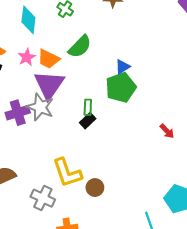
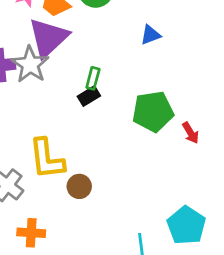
green pentagon: (121, 88) -> (153, 112), moved

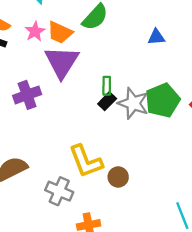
blue triangle: (150, 35) -> (156, 37), moved, turned 30
gray star: (30, 64) -> (133, 103), moved

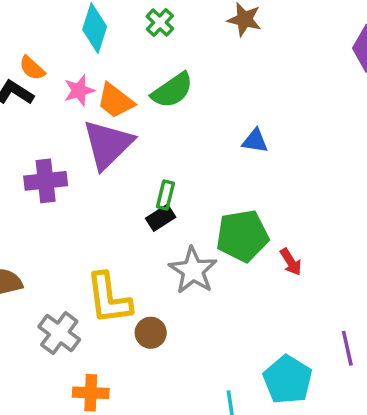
gray star: (133, 103) -> (193, 270), moved

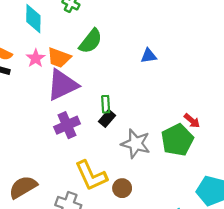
purple triangle: (108, 144) -> (62, 85), turned 36
purple cross: (46, 181) -> (67, 125), moved
green pentagon: (242, 236) -> (177, 140), moved

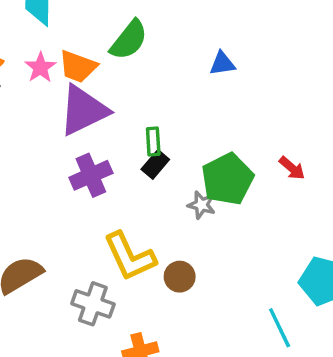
green pentagon: (177, 140) -> (228, 179), moved
gray star: (136, 144) -> (202, 205), size x0.6

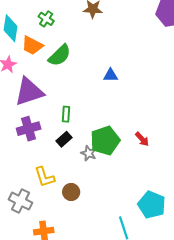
orange trapezoid: (78, 67) -> (32, 45), moved
black rectangle: (155, 164) -> (64, 139), moved
yellow L-shape: (130, 256) -> (45, 177), size x0.7

